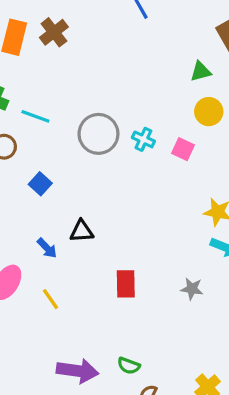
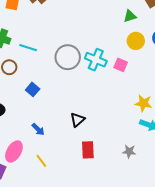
cyan cross: (143, 139) -> (96, 60), size x1.5
black triangle: (82, 231) -> (77, 120), moved, turned -35

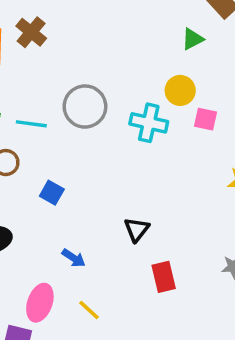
yellow circle: (136, 41) -> (180, 90), moved
gray circle: (68, 57) -> (85, 107), moved
pink square: (121, 65) -> (205, 119), moved

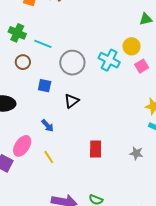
gray circle: (85, 107) -> (72, 63), moved
pink square: (205, 119) -> (142, 66), turned 32
blue square: (52, 193) -> (45, 86), turned -32
black triangle: (137, 229) -> (72, 101), moved

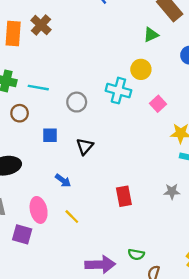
gray circle: (72, 63) -> (77, 102), size x0.7
pink square: (142, 66) -> (158, 104), moved
pink ellipse: (22, 146) -> (39, 210), turned -35

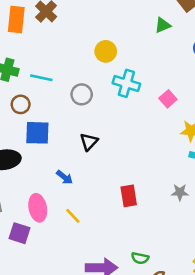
yellow circle: (141, 69) -> (106, 51), moved
blue square: (50, 135) -> (37, 133), moved, size x1.5

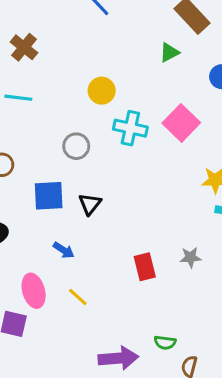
cyan line: (41, 78) -> (18, 98), moved
pink square: (168, 99) -> (181, 123), moved, size x1.6
blue square: (37, 133) -> (49, 196), moved
gray star: (180, 192) -> (190, 257), moved

